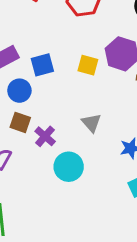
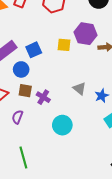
gray triangle: (91, 123) -> (79, 89), moved
cyan circle: (69, 167) -> (62, 125), moved

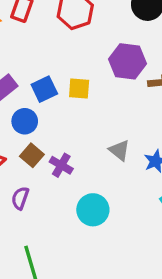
yellow square: (64, 45) -> (79, 88), moved
brown square: (25, 91) -> (32, 155), turned 32

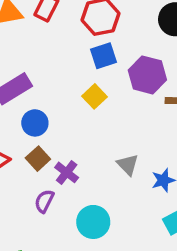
yellow square: (79, 88) -> (95, 96), turned 35
blue square: (44, 89) -> (103, 56), moved
purple semicircle: (20, 198) -> (44, 201), moved

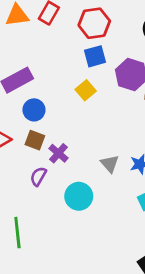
brown square: (38, 159) -> (35, 140), turned -30
gray triangle: (128, 165) -> (110, 164), moved

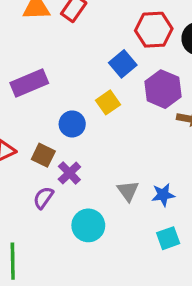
red hexagon: (94, 23) -> (154, 30), moved
blue square: (95, 56) -> (123, 64), turned -30
blue circle: (34, 110) -> (72, 124), moved

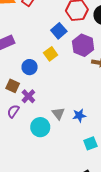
gray triangle: (128, 191) -> (58, 114), moved
blue star: (163, 195) -> (79, 115), moved
cyan square: (168, 238) -> (90, 143), moved

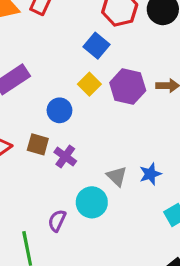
purple hexagon: (83, 45) -> (128, 87), moved
purple semicircle: (13, 111) -> (57, 221), moved

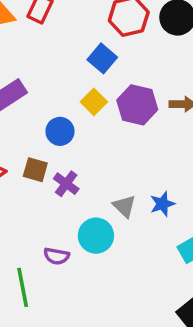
purple semicircle: (57, 221) -> (57, 256), turned -105

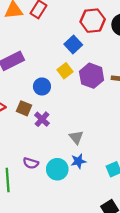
blue star: (162, 204) -> (78, 161), moved
cyan circle: (96, 236) -> (57, 169), moved

